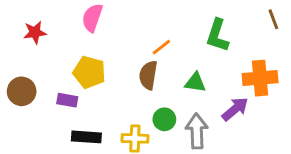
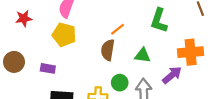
yellow pentagon: (89, 72) -> (64, 35), moved

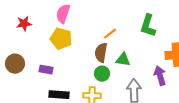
green triangle: (143, 55) -> (123, 60), moved
purple arrow: (172, 75) -> (160, 76), turned -66
green circle: (120, 83) -> (102, 74), moved

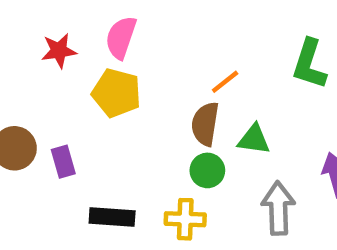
red star: (24, 24) -> (59, 51), moved
purple rectangle: (46, 70) -> (63, 162), moved, turned 64

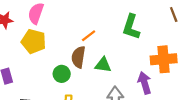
green circle: (207, 170) -> (62, 74), moved

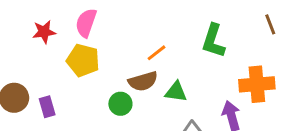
brown semicircle: (78, 57) -> (143, 81), turned -115

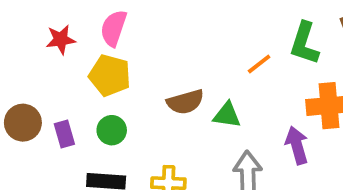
green L-shape: (213, 41) -> (304, 43), moved
orange line: (156, 53) -> (259, 64), moved
green circle: (120, 104) -> (112, 130), moved

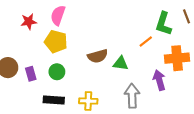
orange line: (259, 64) -> (146, 41), moved

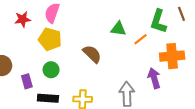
brown semicircle: (98, 56) -> (92, 54), turned -120
green triangle: (121, 63) -> (118, 29), moved
purple rectangle: (31, 74) -> (27, 81), moved

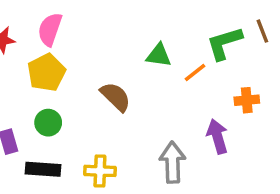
green L-shape: (158, 21) -> (224, 43), turned 55
yellow pentagon: (50, 39) -> (46, 73), turned 30
orange cross: (172, 56) -> (247, 100), size x0.6

